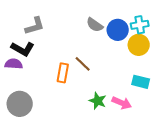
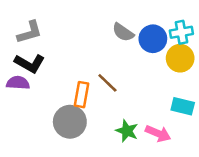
gray L-shape: (35, 26) -> (30, 32), moved
gray circle: (20, 104) -> (70, 122), moved

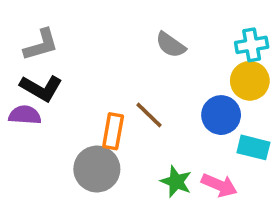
blue circle: (153, 39) -> (221, 115), moved

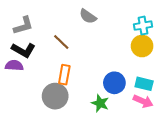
gray semicircle: (171, 45) -> (88, 16), moved
brown line: (149, 115) -> (61, 42), moved
blue circle: (221, 115) -> (114, 83), moved
pink arrow: (219, 185) -> (143, 101), moved

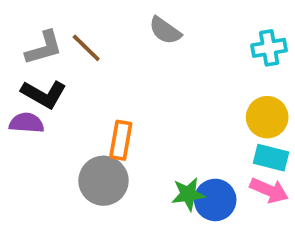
brown line: (61, 42) -> (86, 48), moved
yellow circle: (142, 46) -> (267, 117), moved
blue circle: (114, 83) -> (215, 200), moved
green star: (100, 103) -> (188, 194), turned -30

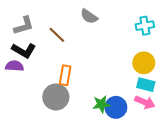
brown line: (86, 48) -> (57, 35), moved

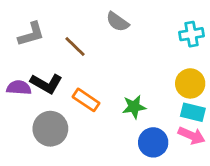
black L-shape: (24, 50) -> (46, 83), moved
orange rectangle: (65, 75) -> (86, 100), turned -66
gray circle: (56, 97) -> (50, 129), moved
green star: (101, 104) -> (134, 107), moved

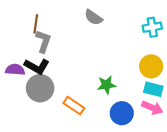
gray L-shape: (31, 34) -> (43, 41), moved, turned -55
brown line: (75, 46) -> (36, 24), moved, turned 54
orange rectangle: (86, 100) -> (74, 106), moved
gray circle: (50, 129) -> (40, 88), moved

